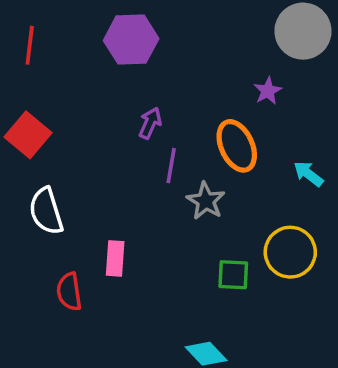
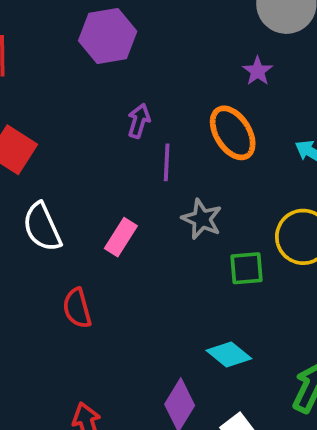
gray star: (206, 201) -> (202, 219), moved
pink rectangle: (115, 258) -> (121, 237), moved, turned 36

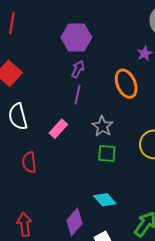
purple hexagon: (108, 36) -> (76, 37), moved
purple line: (167, 162) -> (78, 95), moved
green square: (247, 268) -> (107, 153), moved

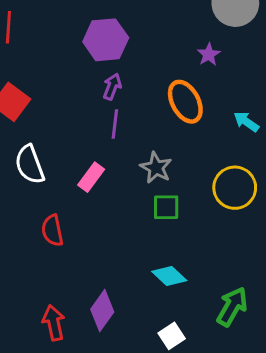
purple diamond: (75, 222) -> (102, 311), moved

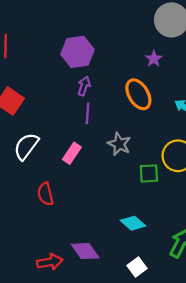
white semicircle: (30, 165) -> (26, 146), turned 60
green square: (166, 207) -> (149, 173), moved
purple diamond: (102, 311) -> (85, 251), turned -68
red arrow: (54, 323) -> (50, 262), turned 95

